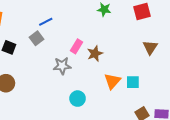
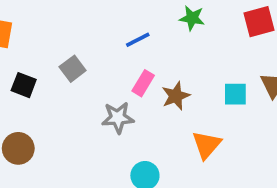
blue line: (46, 22) -> (138, 40), moved
cyan square: (133, 82) -> (235, 94), moved

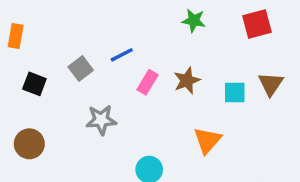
blue line: (138, 40) -> (122, 55), moved
brown star: (176, 96) -> (187, 80), moved
gray star: (118, 118) -> (101, 120), moved

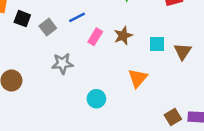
black square: (34, 84) -> (22, 19), moved
brown triangle: (271, 84) -> (183, 51), moved

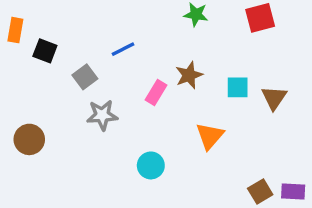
gray square: (48, 27) -> (85, 77), moved
pink rectangle: (95, 37) -> (156, 93), moved

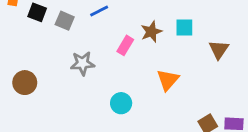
gray square: (85, 77) -> (65, 21), moved, turned -30
cyan square: (238, 87) -> (184, 28), moved

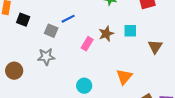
gray square: (65, 21) -> (51, 31), moved
gray star: (83, 63) -> (46, 57), moved
orange triangle: (168, 80) -> (124, 77), moved

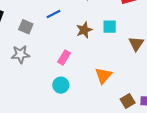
blue line: (68, 19) -> (53, 14), moved
pink rectangle: (87, 44) -> (64, 58), moved

